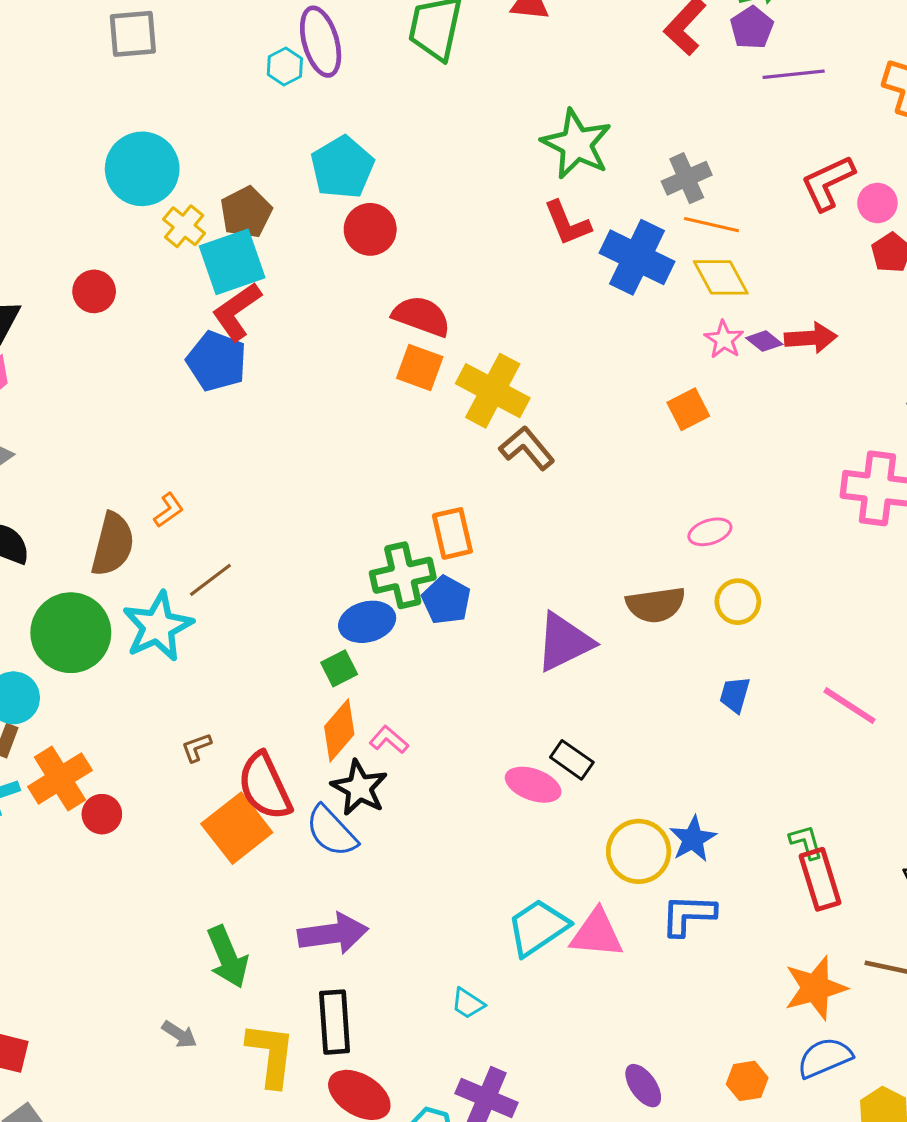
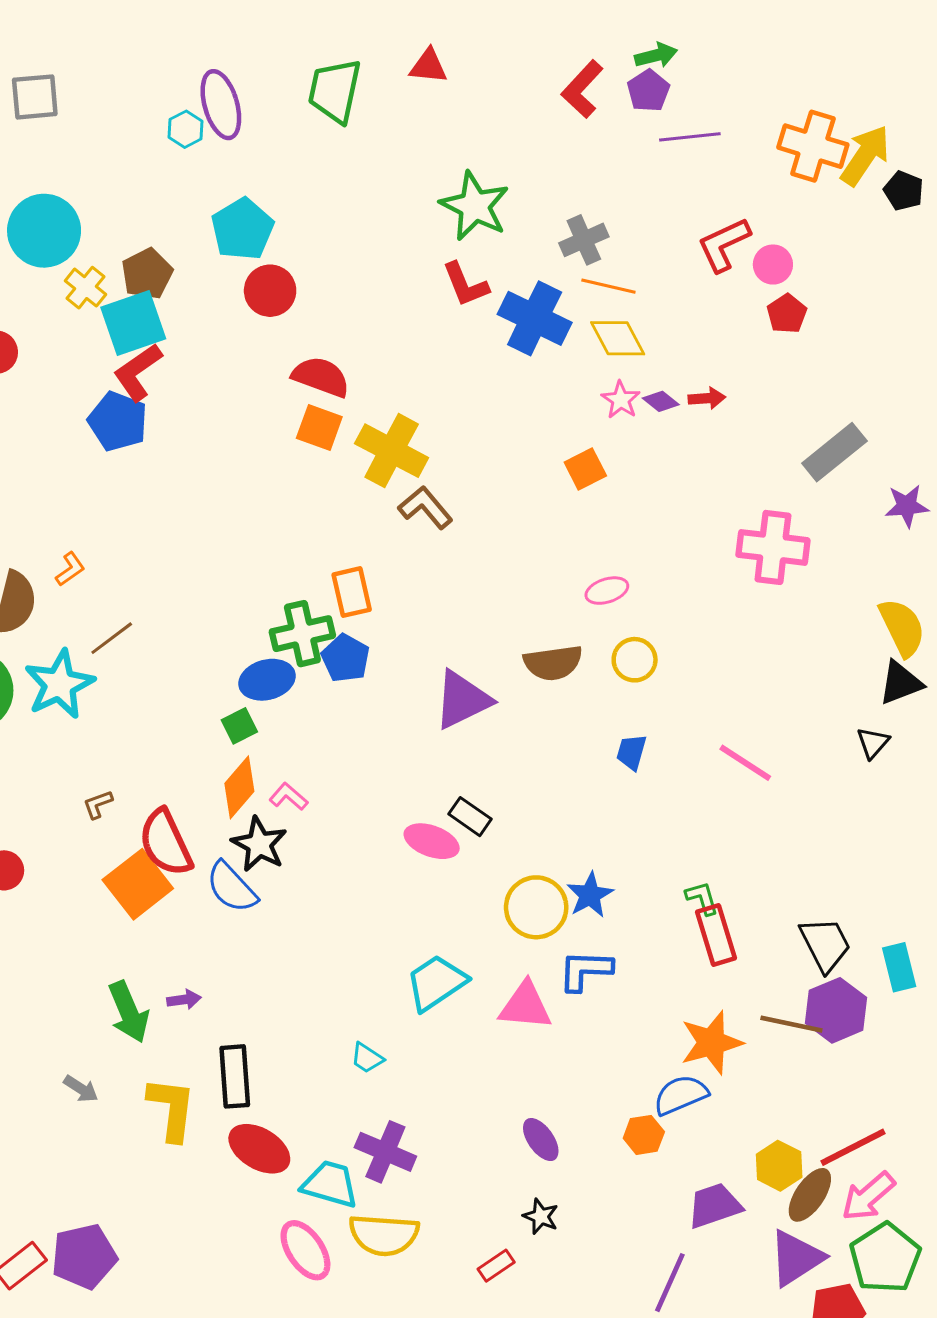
red arrow: (811, 338) -> (707, 398), size x0.7
purple arrow: (333, 934) -> (184, 1000), moved, size x0.5
pink triangle: (597, 934) -> (525, 1006), moved
blue semicircle: (825, 1058) -> (681, 1095), moved

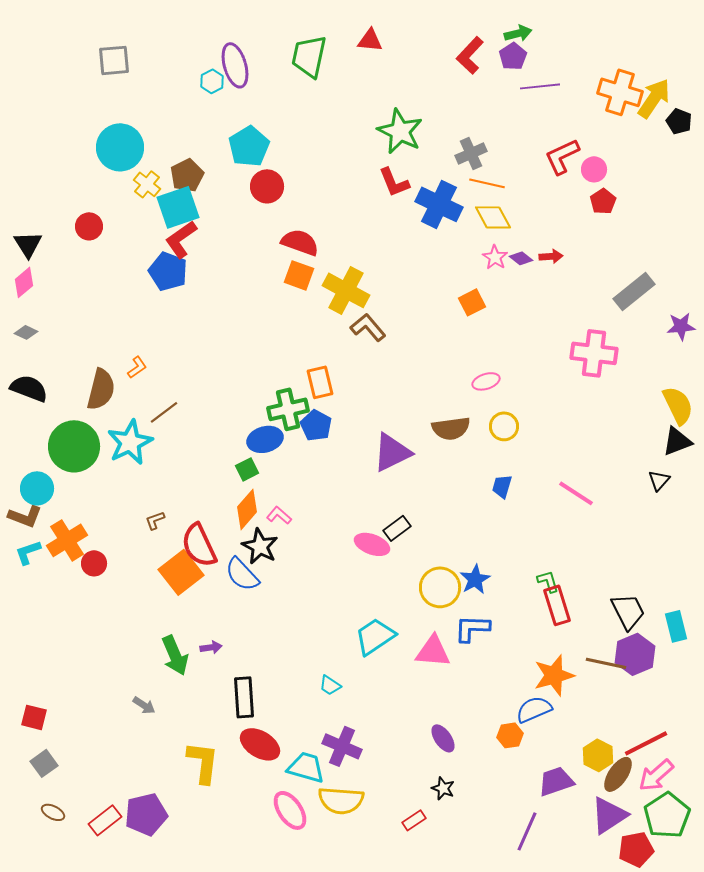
black rectangle: (470, 817) -> (397, 528), turned -72
yellow L-shape: (172, 1109) -> (203, 762), moved

